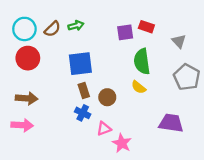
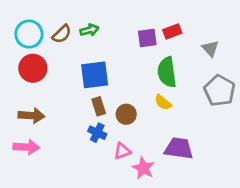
red rectangle: (146, 27) -> (172, 31), turned -40
purple trapezoid: (171, 123) -> (179, 148), moved

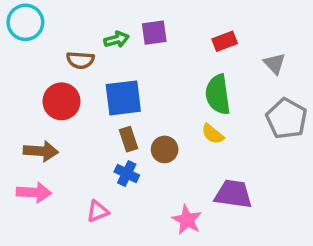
cyan circle: (29, 34) -> (25, 22), moved
brown semicircle: (62, 34) -> (80, 60), moved, turned 48
purple square: (147, 38) -> (154, 33), moved
red circle: (33, 68) -> (62, 101), moved
pink triangle: (122, 151) -> (98, 211), moved

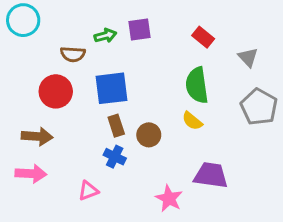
red rectangle: (225, 41) -> (203, 37), turned 60

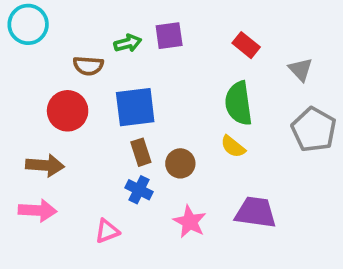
pink star: (169, 198) -> (190, 222), moved

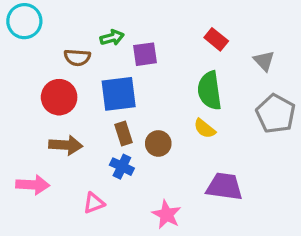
purple square: (169, 36) -> (145, 54), moved
brown arrow: (45, 165) -> (66, 145), moved
pink star: (190, 222) -> (167, 215), moved

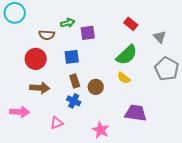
green semicircle: (210, 91) -> (127, 55), turned -125
blue square: (119, 94) -> (72, 57), size x0.7

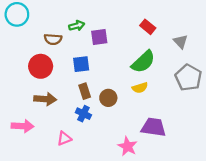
yellow semicircle: (124, 78) -> (140, 88), turned -56
pink star: (101, 130) -> (127, 146), moved

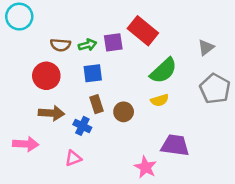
green arrow: (77, 26) -> (87, 45), moved
red rectangle: (148, 27) -> (143, 31), moved, size x1.6
gray triangle: (181, 41) -> (206, 47), turned 35
blue cross: (83, 114) -> (82, 126), moved

